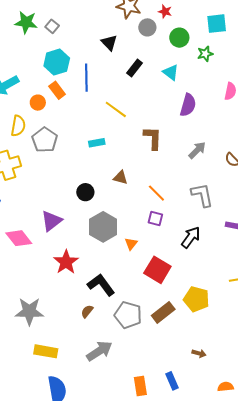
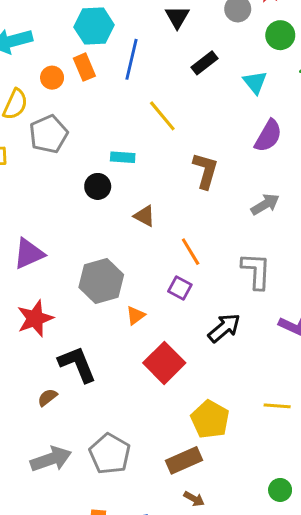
black circle: (85, 192) -> (98, 186), moved
brown rectangle: (163, 312) -> (184, 460), moved
gray pentagon: (128, 315) -> (110, 454), moved

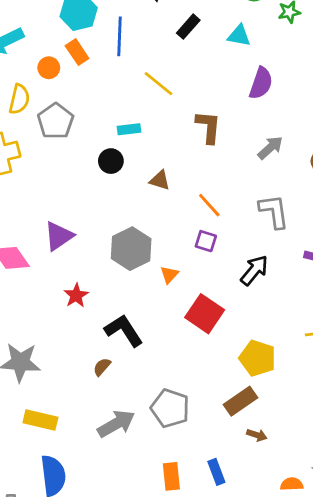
cyan triangle: (255, 82) -> (239, 36), turned -30
red star: (35, 318) -> (76, 295), size x0.7

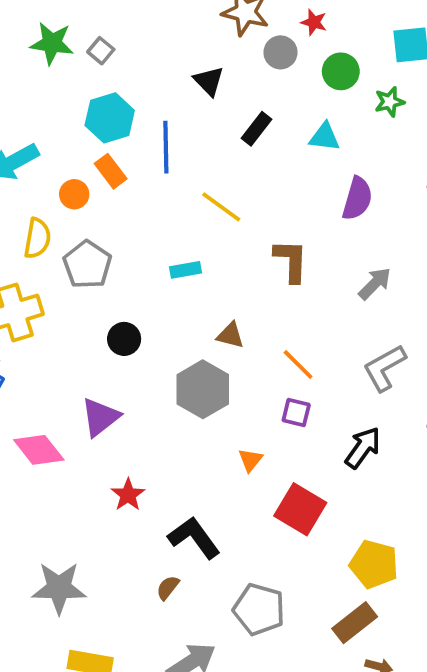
black circle: (111, 161) -> (124, 339), moved
gray L-shape: (274, 211) -> (384, 368), turned -108
gray hexagon: (131, 249) -> (203, 389), moved
gray pentagon: (170, 408) -> (259, 609), moved

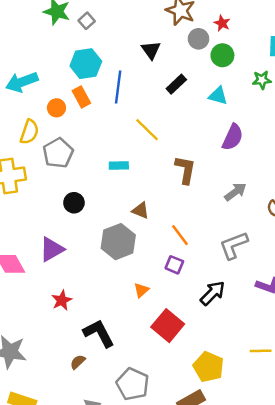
green circle: (341, 71) -> (222, 55), moved

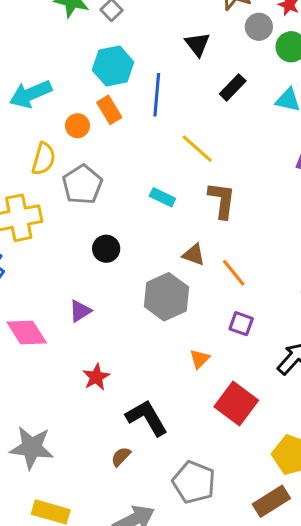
cyan rectangle: (119, 166) -> (162, 197), turned 30
brown L-shape: (185, 170) -> (222, 200), moved
orange line: (180, 235) -> (234, 273), moved
purple triangle: (52, 249) -> (80, 311), size x0.7

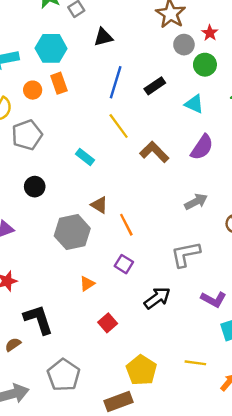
black triangle: (198, 44) -> (103, 37), moved, turned 42
cyan hexagon: (113, 66) -> (51, 48), moved
blue line: (157, 95) -> (116, 82), moved
brown L-shape: (222, 200) -> (154, 152), moved, turned -64
red square: (236, 403) -> (108, 323), size x0.6

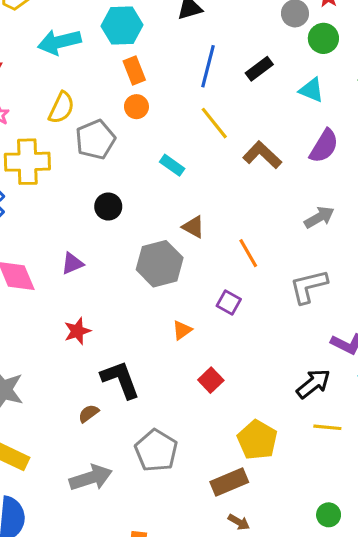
orange circle: (33, 90) -> (136, 107), moved
orange line: (126, 225) -> (248, 253), moved
black arrow: (157, 298) -> (313, 384), moved

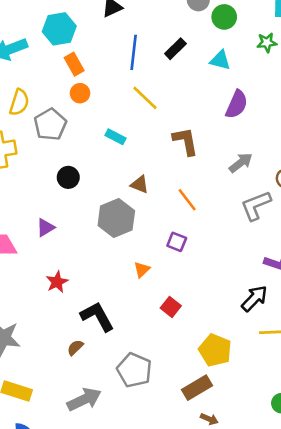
brown L-shape: (262, 155) -> (185, 141), moved, turned 44
gray L-shape: (309, 286) -> (256, 206), moved

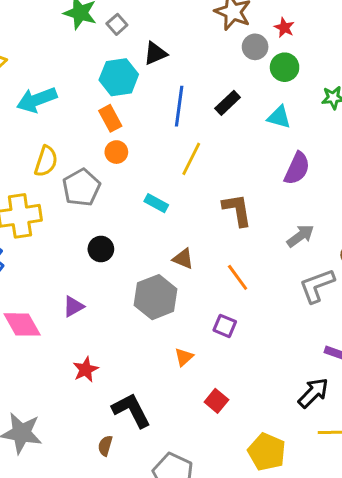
cyan hexagon: (59, 29) -> (119, 77), moved
yellow line: (145, 98) -> (191, 159), turned 72
brown semicircle: (75, 348) -> (105, 446), turned -30

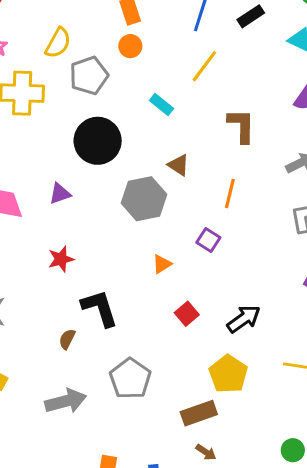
black circle: (101, 249) -> (98, 141), size x1.8
orange line: (238, 277) -> (230, 194), turned 40
black arrow: (313, 393) -> (244, 319), moved

